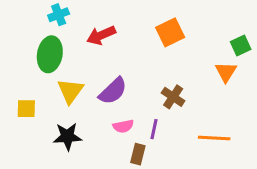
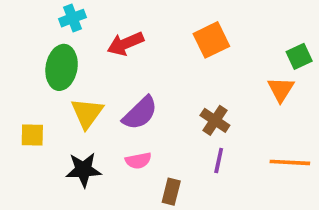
pink semicircle: (123, 126) -> (138, 161), moved
purple line: (154, 129) -> (219, 161), moved
orange line: (214, 138) -> (290, 162), moved

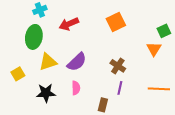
yellow triangle: (87, 113) -> (48, 62), turned 36
yellow square: (32, 135) -> (18, 74), turned -32
pink semicircle: (138, 161) -> (76, 88), turned -80
brown rectangle: (171, 192) -> (103, 105), moved

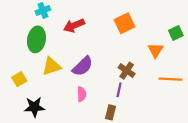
orange triangle: (154, 49) -> (156, 50), moved
purple line: (120, 88) -> (119, 90), moved
orange line: (159, 89) -> (171, 79), moved
black star: (46, 93) -> (34, 107), moved

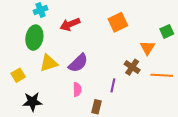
brown cross: (127, 71) -> (132, 67), moved
brown rectangle: (110, 112) -> (97, 107), moved

